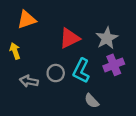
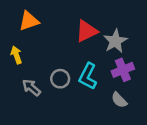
red triangle: (70, 38) -> (87, 31), moved
gray arrow: (29, 81) -> (31, 87), turned 30
gray semicircle: (92, 101) -> (119, 100), moved

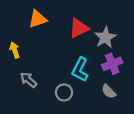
orange triangle: (29, 21) -> (38, 19), moved
gray circle: (60, 79) -> (64, 92), moved

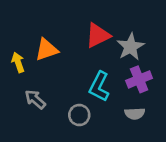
orange triangle: (38, 19) -> (47, 50), moved
gray semicircle: (109, 91) -> (135, 114), turned -49

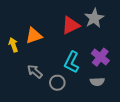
gray star: (130, 47) -> (94, 18), moved
purple cross: (139, 79) -> (100, 57), turned -30
gray arrow: (35, 99) -> (35, 71), moved

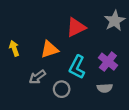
gray star: (94, 18) -> (115, 21), moved
orange triangle: (34, 36) -> (49, 49), moved
gray arrow: (35, 71) -> (37, 77), turned -77

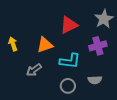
purple cross: (108, 62) -> (98, 46), moved, turned 36
cyan L-shape: (77, 67) -> (70, 61), turned -110
gray circle: (62, 89) -> (68, 86), moved

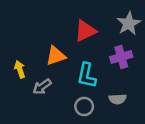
yellow arrow: (13, 44) -> (20, 69), moved
cyan L-shape: (70, 61) -> (87, 76), turned 95

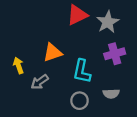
gray star: (129, 24) -> (108, 22), moved
red triangle: (85, 31) -> (77, 15), moved

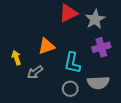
gray semicircle: (111, 94) -> (98, 83), size x1.5

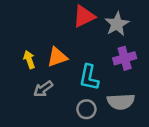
yellow arrow: (16, 58) -> (29, 60), moved

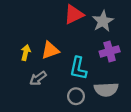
yellow arrow: (29, 60) -> (26, 53), turned 32

